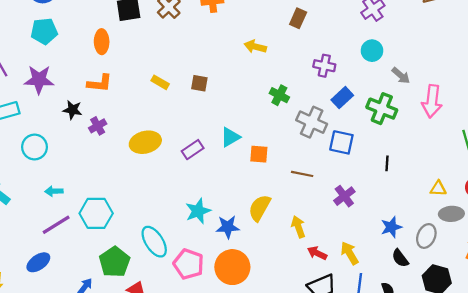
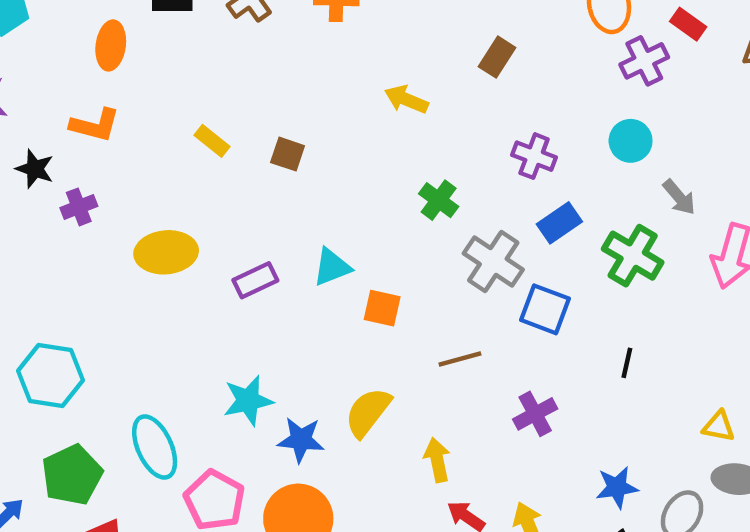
brown line: (302, 174) -> (460, 359), turned -35

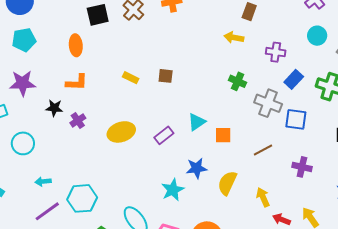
yellow arrow: (406, 99) -> (234, 37), moved
purple cross: (535, 414) -> (302, 167), turned -36
blue star: (301, 440) -> (197, 168), moved

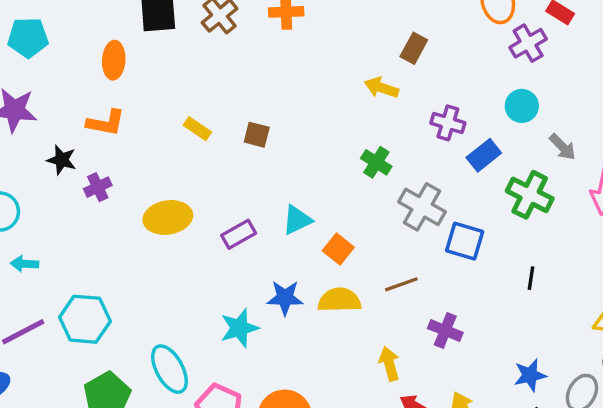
blue rectangle: (294, 79) -> (484, 155), moved
orange square: (223, 135) -> (338, 249), turned 30
purple cross: (302, 167) -> (445, 330), moved
cyan arrow: (43, 182) -> (24, 264), moved
yellow semicircle: (227, 183) -> (339, 300), moved, turned 55

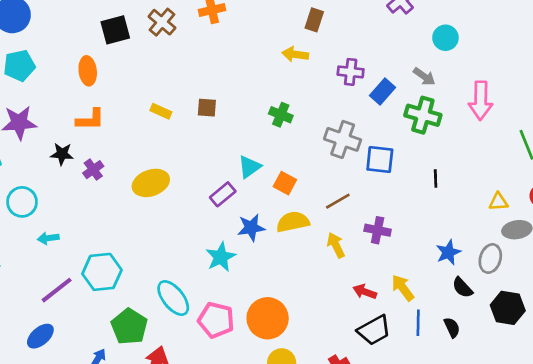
cyan circle: (522, 106) -> (445, 38), moved
gray arrow: (563, 147) -> (424, 76), moved
green cross: (376, 162) -> (281, 115), moved
purple rectangle: (239, 234) -> (223, 194), moved
yellow arrow: (389, 364) -> (336, 245), moved

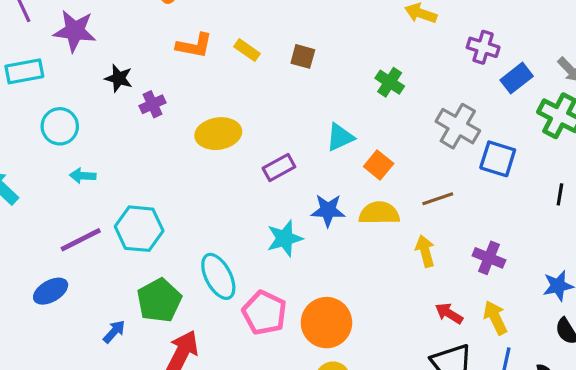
orange L-shape: (90, 120) -> (194, 46), moved
purple rectangle: (223, 194) -> (279, 167), moved
purple cross: (378, 230) -> (489, 258), moved

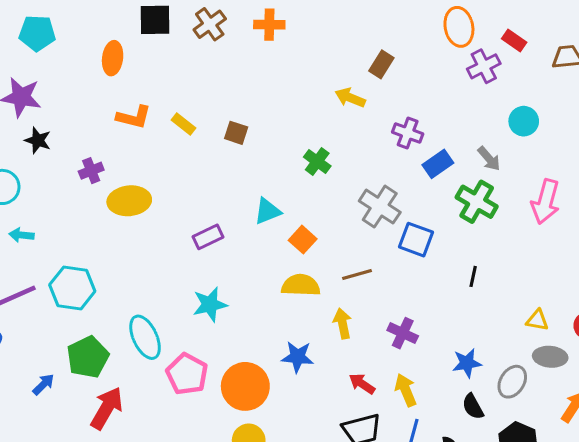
black star: (119, 78) -> (38, 140), moved
yellow ellipse: (218, 134) -> (129, 201), moved
blue star: (328, 210) -> (298, 357), moved

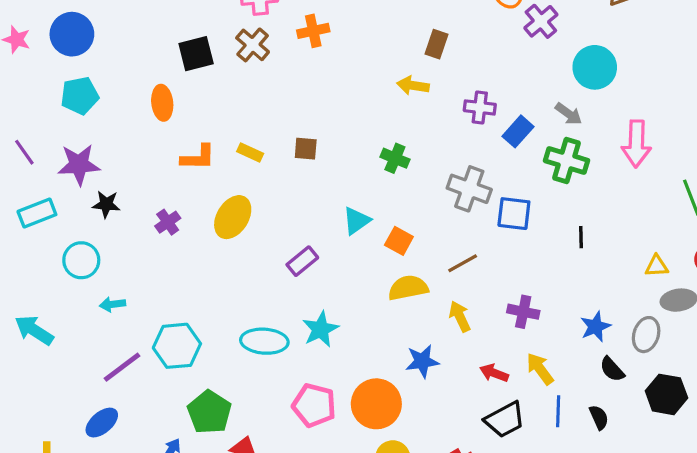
cyan circle: (524, 121) -> (595, 67), size x1.4
yellow ellipse: (129, 201) -> (233, 217), moved, turned -39
cyan ellipse: (145, 337) -> (264, 341), moved, turned -48

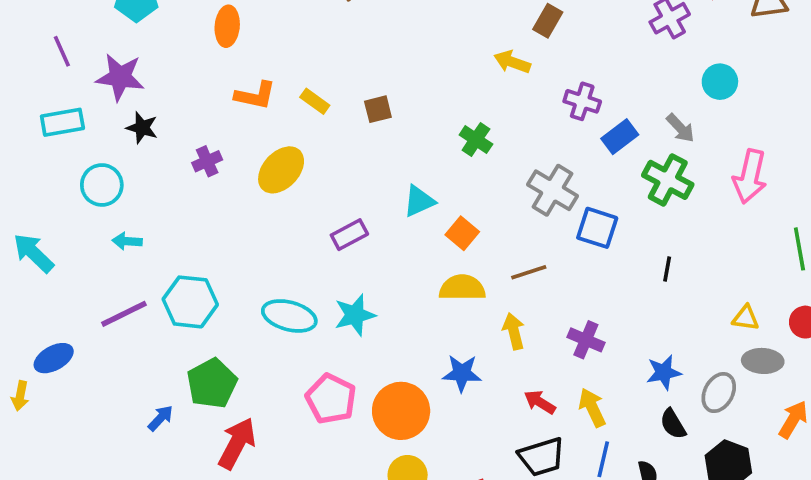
cyan circle: (595, 67) -> (720, 82), size x0.7
brown square: (306, 149) -> (378, 109), turned -30
blue ellipse: (102, 423) -> (54, 358), moved

